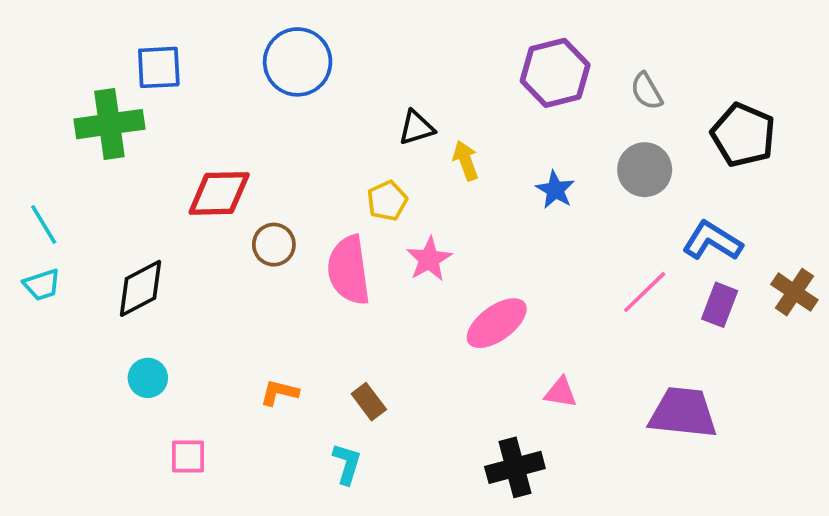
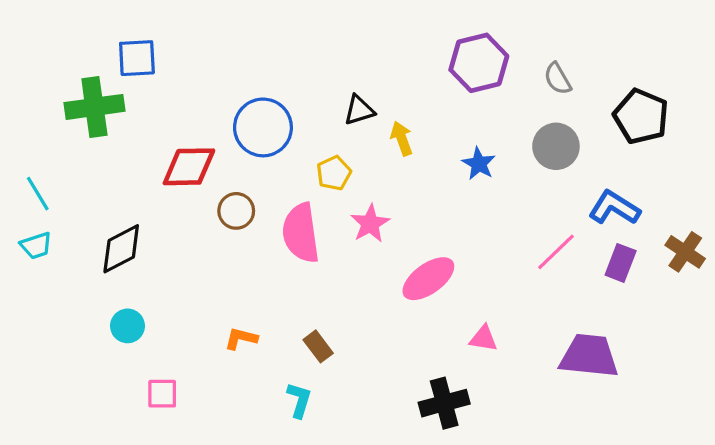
blue circle: (298, 62) -> (263, 127), moved

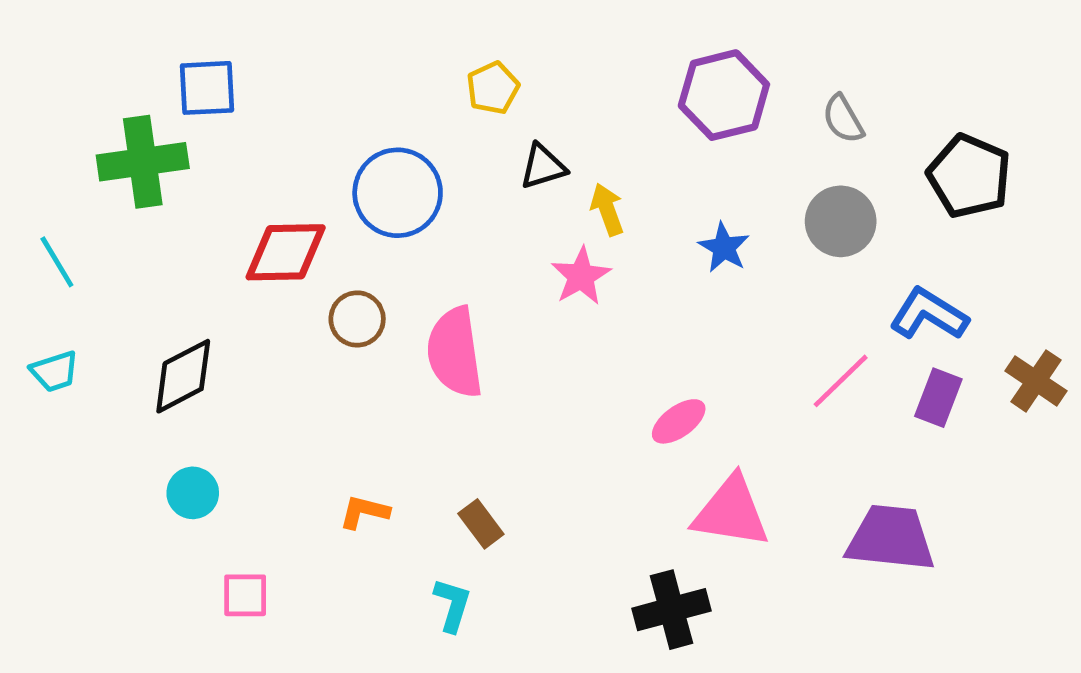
yellow pentagon: (334, 173) -> (493, 88), moved
cyan line: (38, 194) -> (57, 262), moved
pink star: (370, 224) -> (581, 276), moved
pink ellipse: (428, 279) -> (679, 421), moved, size x0.7
pink triangle: (484, 339) -> (731, 512), size x1.8

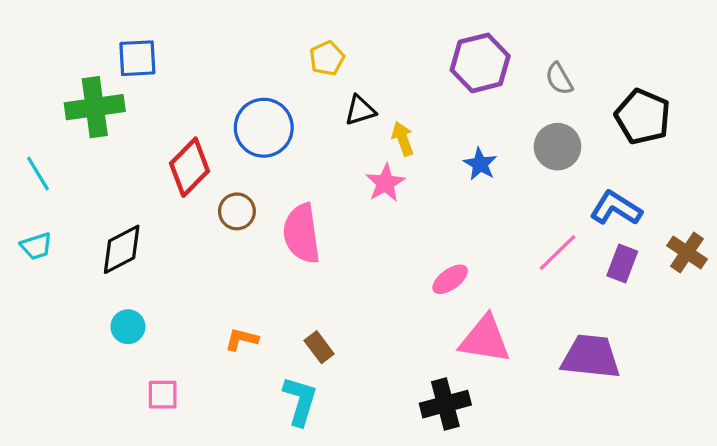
red diamond: (286, 252) -> (190, 167), turned -44
cyan L-shape: (452, 605) -> (300, 401), size x1.4

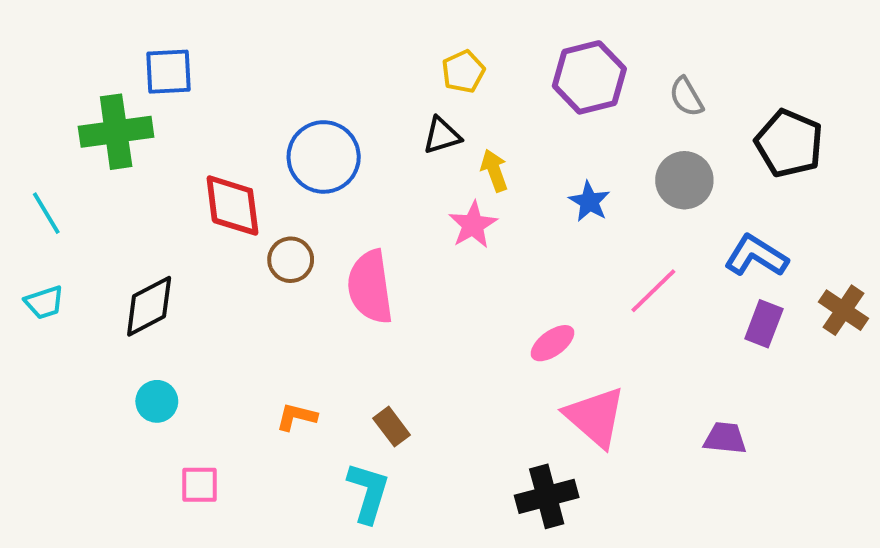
yellow pentagon: (327, 58) -> (463, 72), moved
red diamond: (190, 167) -> (232, 205), turned -52
pink line: (557, 252) -> (653, 291), moved
pink triangle: (485, 339) -> (595, 417), turned 32
purple trapezoid: (591, 357) -> (725, 438), size x0.6

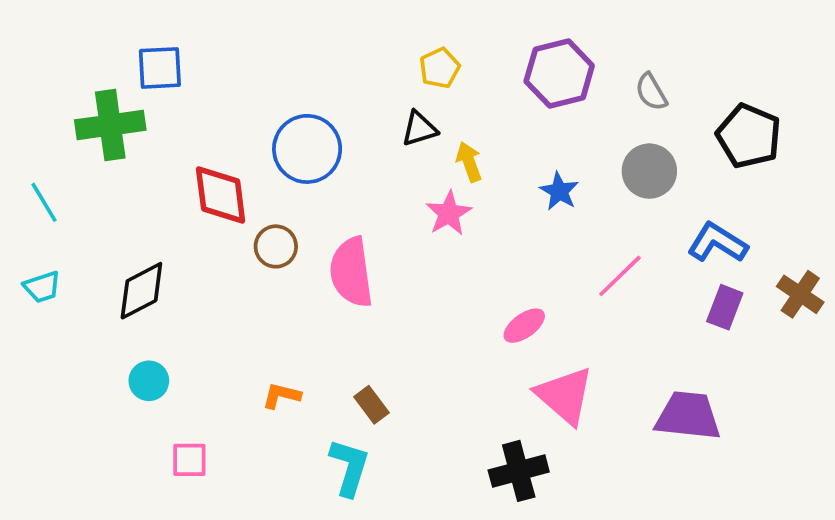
purple trapezoid: (725, 438) -> (688, 416), size x1.6

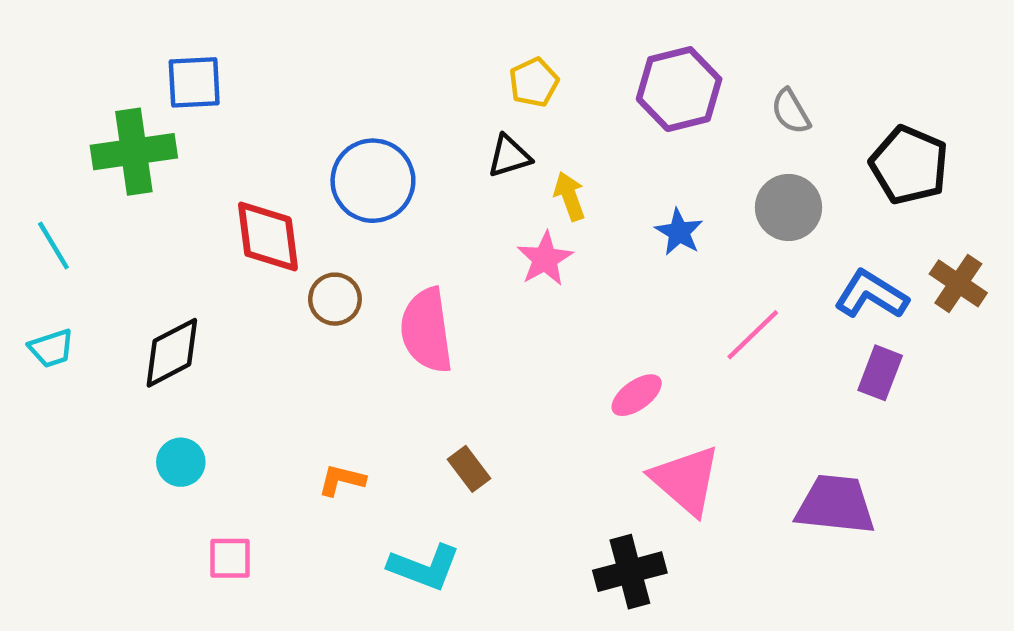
brown cross: (800, 294) -> (958, 283), moved
brown rectangle: (371, 405) -> (469, 469), moved
cyan L-shape: (349, 467) -> (424, 567), turned 94

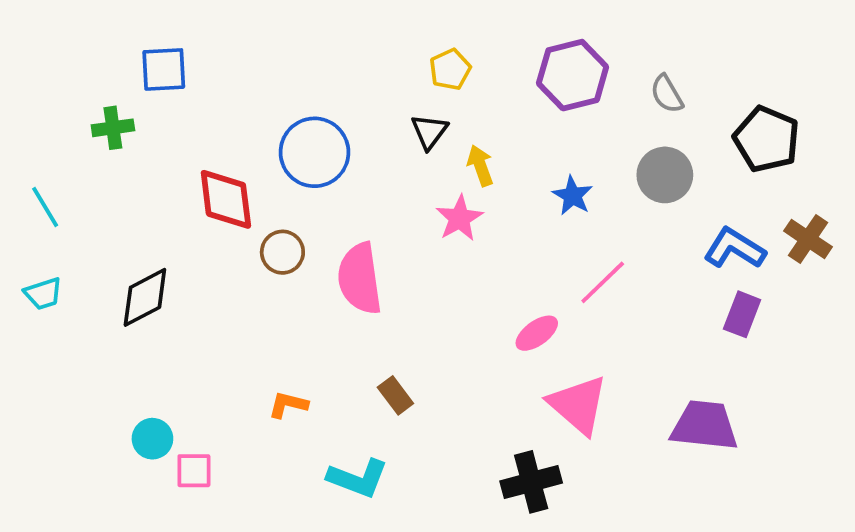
green cross: (134, 152) -> (113, 128), size x0.6
black triangle: (509, 156) -> (429, 132), turned -36
pink line: (753, 335) -> (603, 282), moved
cyan circle: (181, 462) -> (152, 439), moved

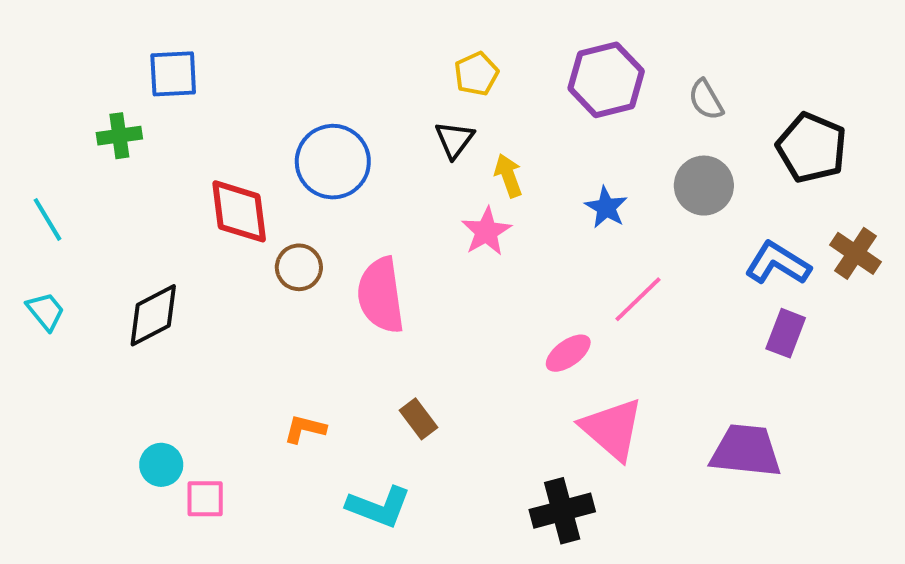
cyan trapezoid: (43, 294) -> (46, 311), turned -111

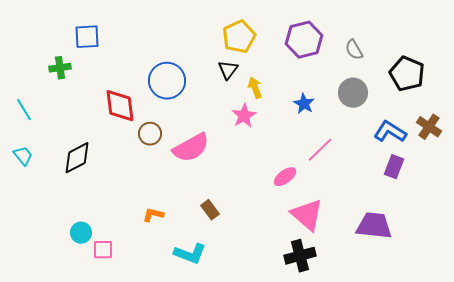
yellow pentagon: (476, 74) -> (239, 37), size x1.5
pink semicircle: (381, 295) -> (191, 148), turned -111
black cross: (562, 511) -> (300, 256), moved

